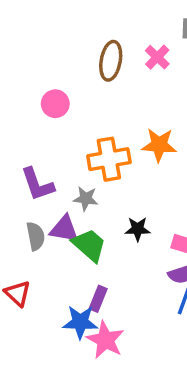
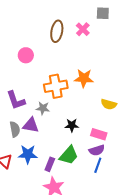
green trapezoid: (89, 245) -> (69, 155), moved, turned 90
blue star: (80, 322) -> (28, 154), moved

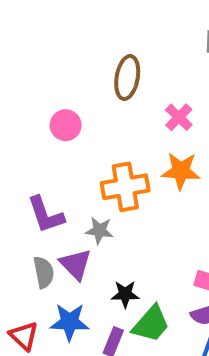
pink cross: (83, 29) -> (179, 117), moved
purple triangle: (31, 125) -> (76, 264), turned 36
black star: (72, 125) -> (125, 294), moved

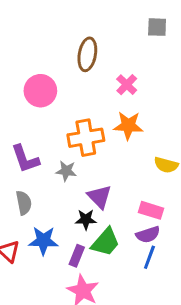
pink circle: (66, 125) -> (40, 91), size x1.4
purple triangle: (76, 264) -> (99, 197), moved

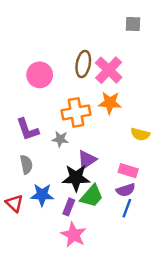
brown ellipse: (87, 54) -> (83, 64), moved
pink cross: (127, 85) -> (109, 70), size x1.6
purple triangle: (99, 197) -> (87, 160), turned 40
black star: (86, 219) -> (76, 178), size x1.6

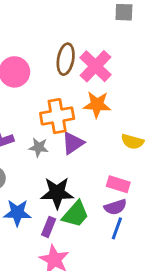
purple triangle: (87, 160) -> (73, 143), moved

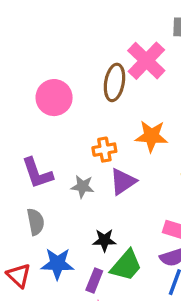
pink cross: (95, 66) -> (146, 61), moved
orange cross: (57, 116) -> (104, 150), size x0.6
black star: (57, 193) -> (104, 240), size x0.6

